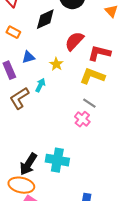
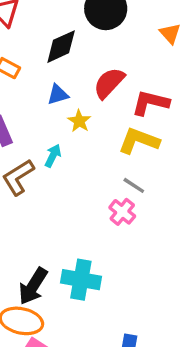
blue triangle: (28, 57) -> (58, 95), moved

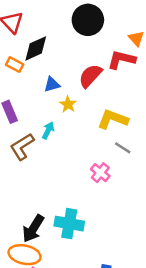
black diamond: (61, 47) -> (36, 48), moved
red L-shape: (150, 103) -> (121, 60), moved
gray line: (134, 185) -> (123, 148), moved

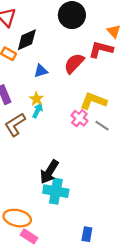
yellow star: (68, 104) -> (36, 99), moved
pink cross: (100, 173) -> (79, 118), moved
black arrow: (33, 229) -> (49, 172), moved

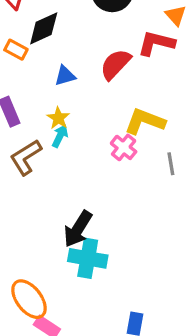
gray line: (102, 126) -> (171, 164), moved, turned 48
orange ellipse: (17, 218) -> (29, 299), turned 40

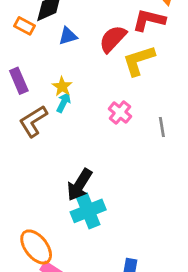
blue triangle: (65, 76) -> (68, 36), moved
yellow L-shape: (145, 121) -> (139, 61), moved, turned -39
cyan cross: (88, 258) -> (88, 211), turned -32

